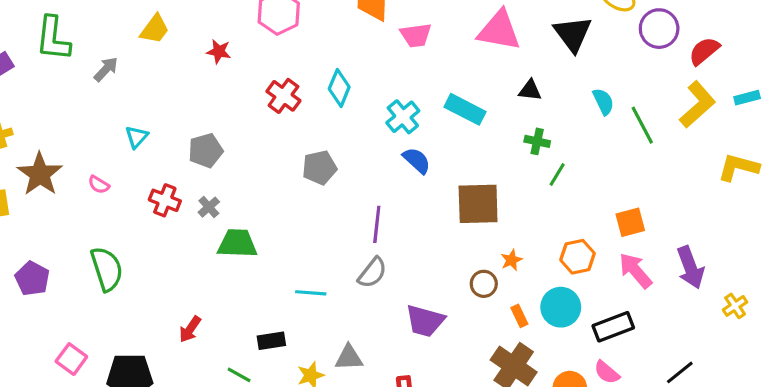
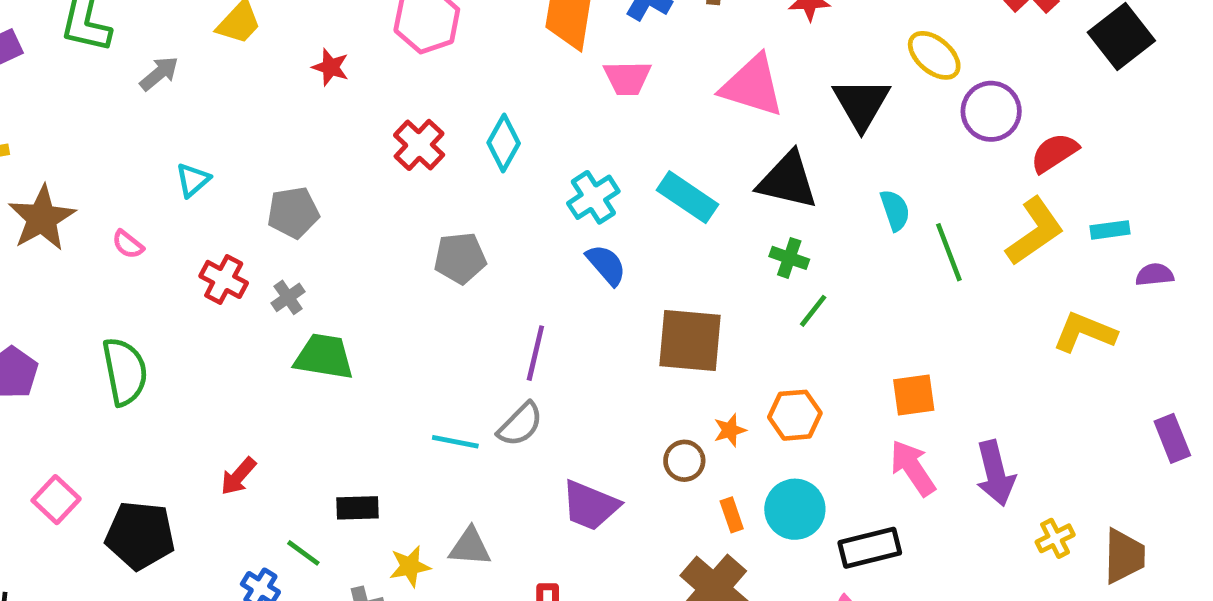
black triangle: (530, 90) -> (788, 180), size x1.8
orange hexagon: (577, 257) -> (795, 415), moved
cyan line: (311, 293) -> (455, 442), moved

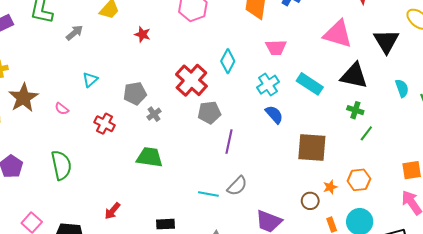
red star: (330, 67) -> (142, 34), moved
pink trapezoid: (627, 78) -> (276, 48), moved
red cross: (419, 145) -> (191, 80), moved, size x1.4
gray cross: (288, 297) -> (154, 114), moved
purple line: (535, 353) -> (229, 142), moved

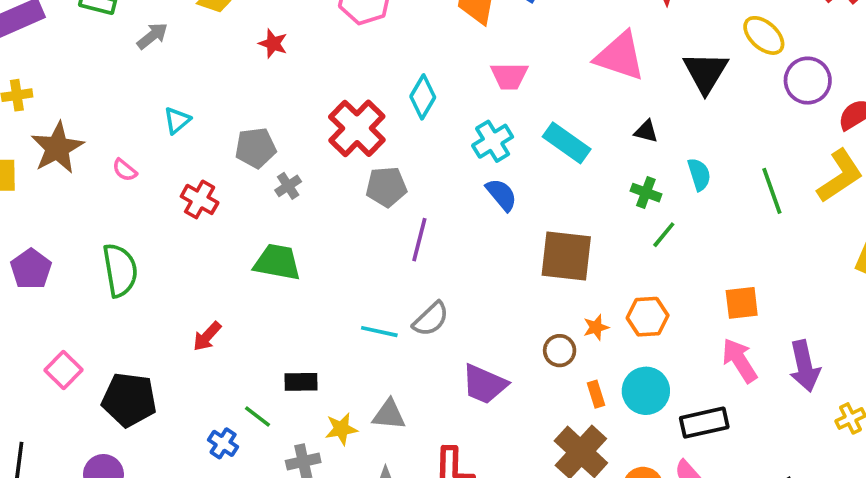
black triangle: (354, 76) -> (646, 131), size x0.5
cyan semicircle: (402, 88) -> (699, 174), moved
red arrow: (112, 211) -> (207, 336), moved

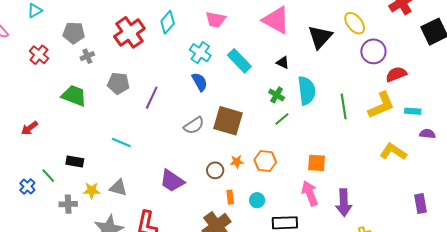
cyan cross: (493, 141) -> (200, 53), turned -35
cyan semicircle: (699, 174) -> (307, 91), size x1.6
gray pentagon: (386, 187) -> (118, 83), moved
gray semicircle: (431, 319) -> (194, 126), moved
cyan circle: (646, 391) -> (257, 200), size x0.6

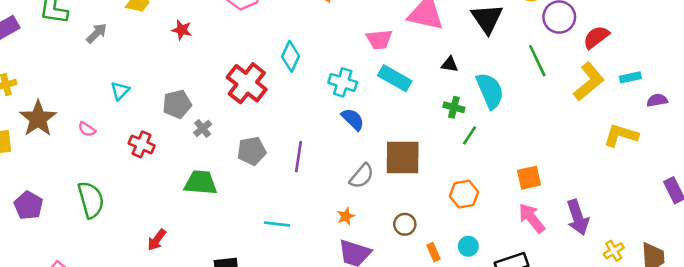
pink trapezoid: (215, 20) -> (379, 39), moved
green line: (344, 106) -> (537, 61), moved
orange star: (237, 162) -> (346, 216), moved

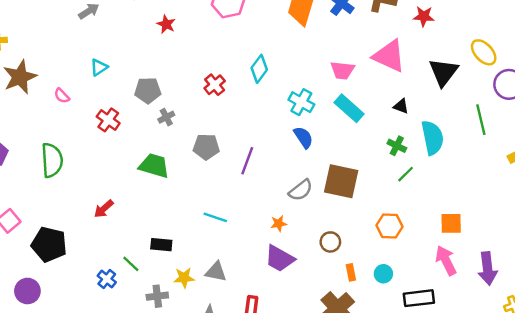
red cross: (247, 83) -> (215, 85), size x0.6

